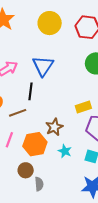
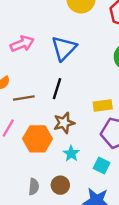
black line: (30, 91) -> (57, 89), moved
brown circle: (26, 170) -> (60, 185), moved

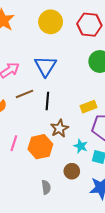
brown line: (24, 98) -> (25, 94), moved
cyan star: (71, 154) -> (81, 146), moved
brown circle: (60, 185) -> (72, 171), moved

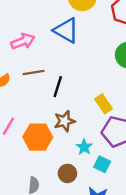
blue triangle: (45, 66) -> (66, 30), moved, turned -45
yellow rectangle: (89, 107) -> (104, 104), turned 63

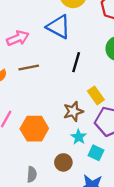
black line: (58, 87) -> (76, 62), moved
brown star: (65, 121) -> (73, 111), moved

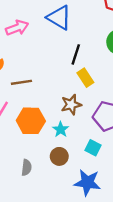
brown line: (29, 68) -> (21, 82), moved
yellow rectangle: (96, 95) -> (85, 78), moved
cyan star: (79, 137) -> (61, 129), moved

